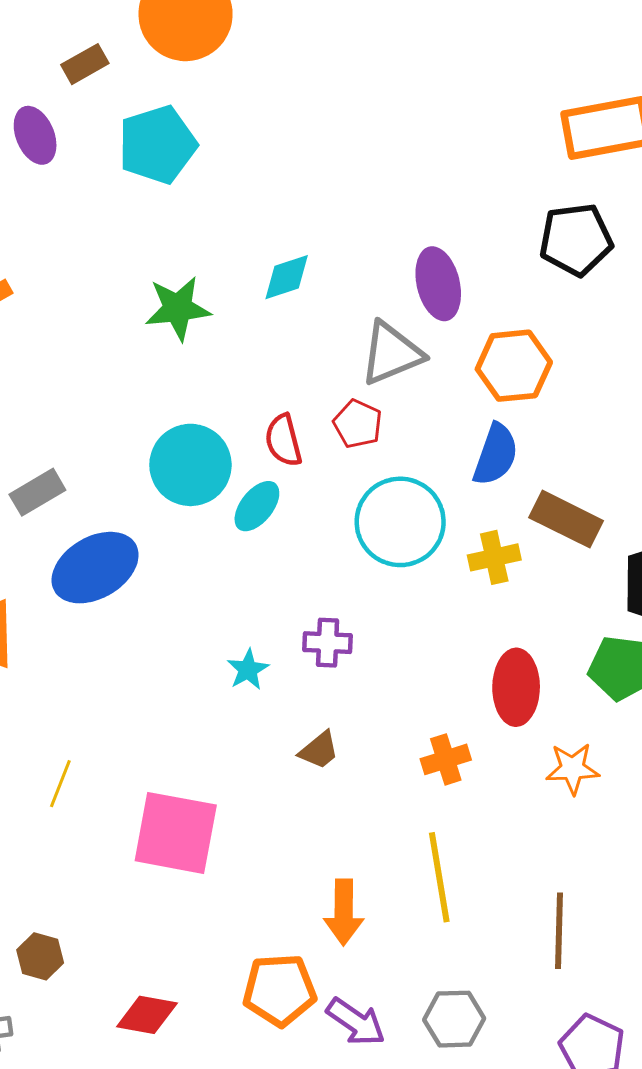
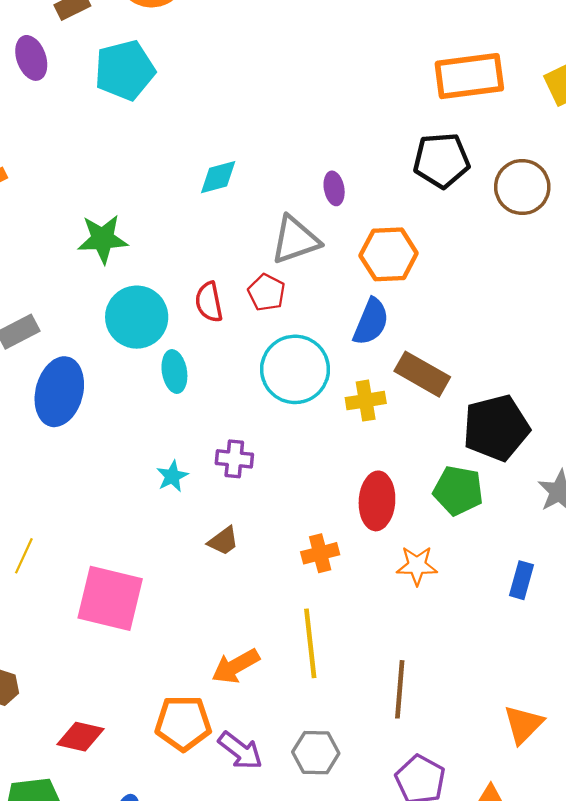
purple ellipse: (438, 284) -> (334, 188), size x0.6
green star: (178, 308) -> (103, 239), moved
cyan ellipse: (257, 506) -> (174, 372), moved, turned -51
blue ellipse: (95, 568) -> (59, 392), turned -48
orange arrow: (344, 912) -> (236, 666), turned 57

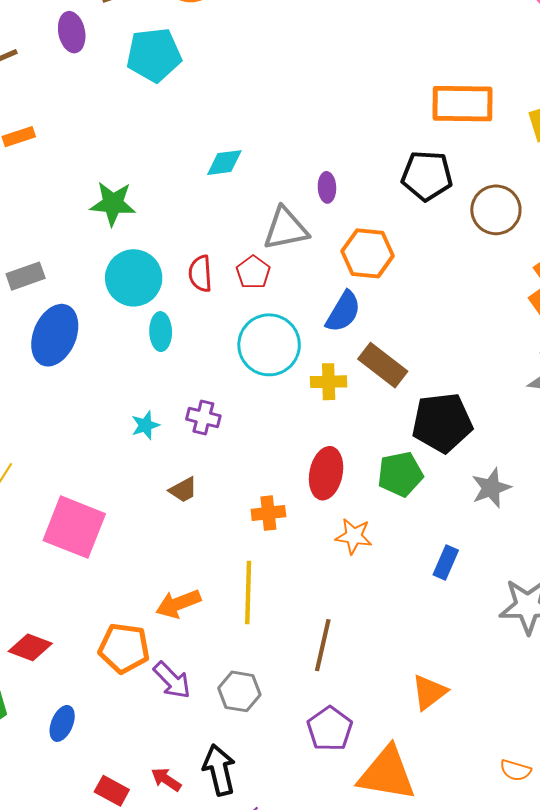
green pentagon: (458, 491) -> (400, 474), turned -30

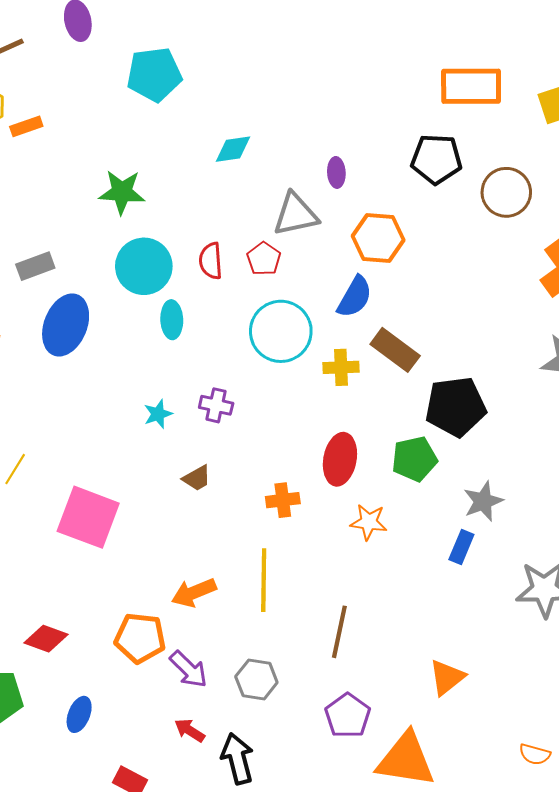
cyan pentagon: (154, 55) -> (154, 74), moved
gray star: (491, 488) -> (483, 501), moved
red arrow: (166, 779) -> (190, 730), moved

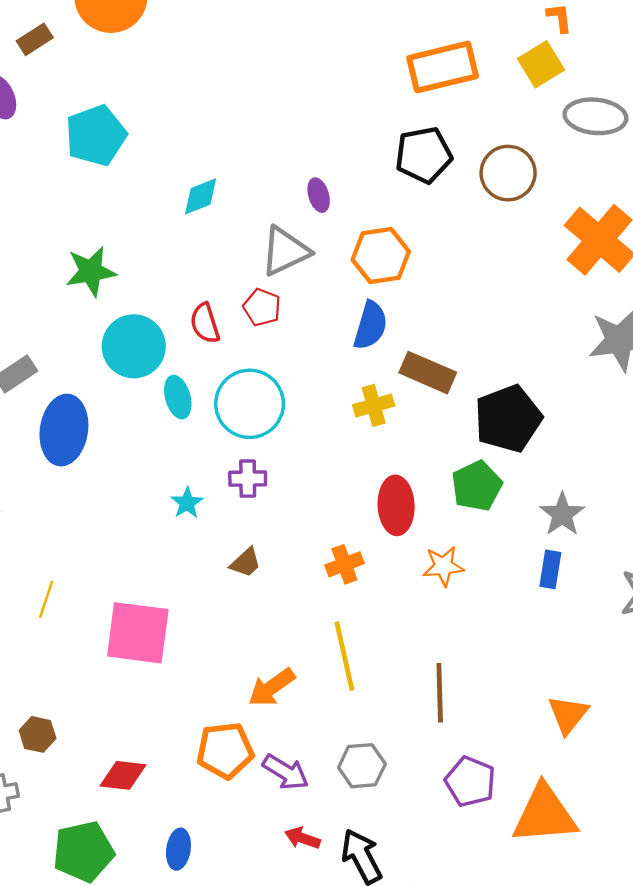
cyan circle: (281, 331) -> (250, 404), moved

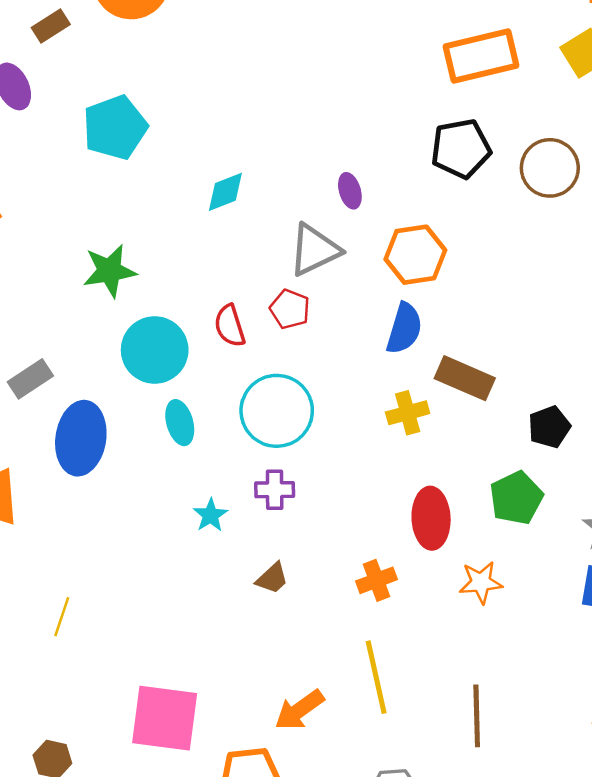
cyan ellipse: (178, 397) -> (180, 423), moved
black pentagon: (508, 419) -> (549, 427), size x0.6
pink square: (138, 633) -> (165, 718), moved

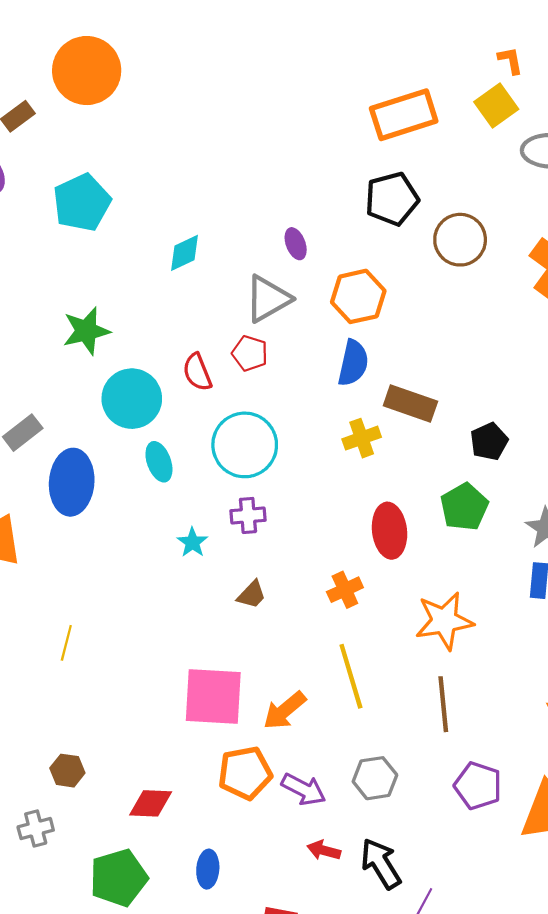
brown circle: (550, 168) -> (460, 240), moved
orange star: (481, 582) -> (444, 621), moved, size x1.5
pink square: (165, 718) -> (213, 696), moved

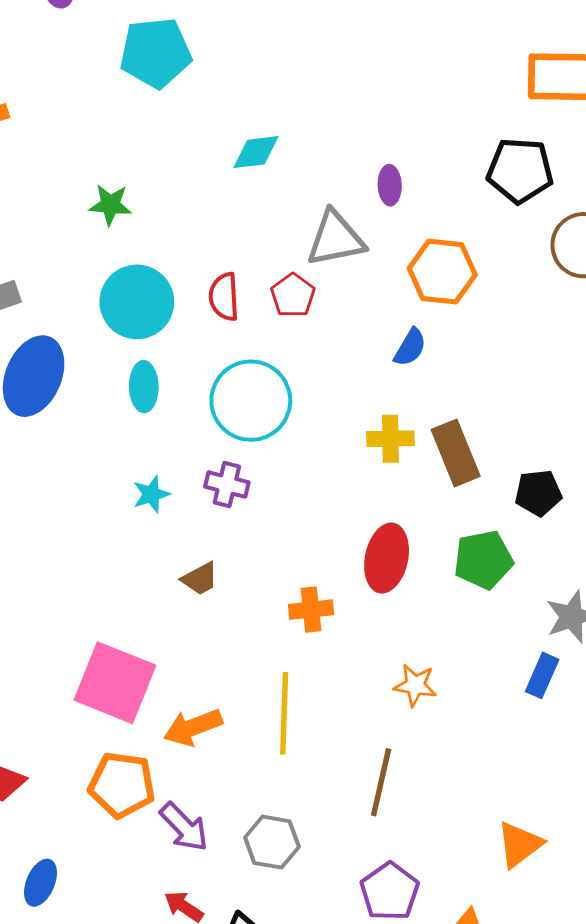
green star: (86, 331) -> (110, 205), size x0.7
blue semicircle: (353, 363) -> (410, 347), size x0.7
brown rectangle: (410, 403) -> (456, 453), moved, turned 30
orange star: (444, 621) -> (415, 685), size x0.6

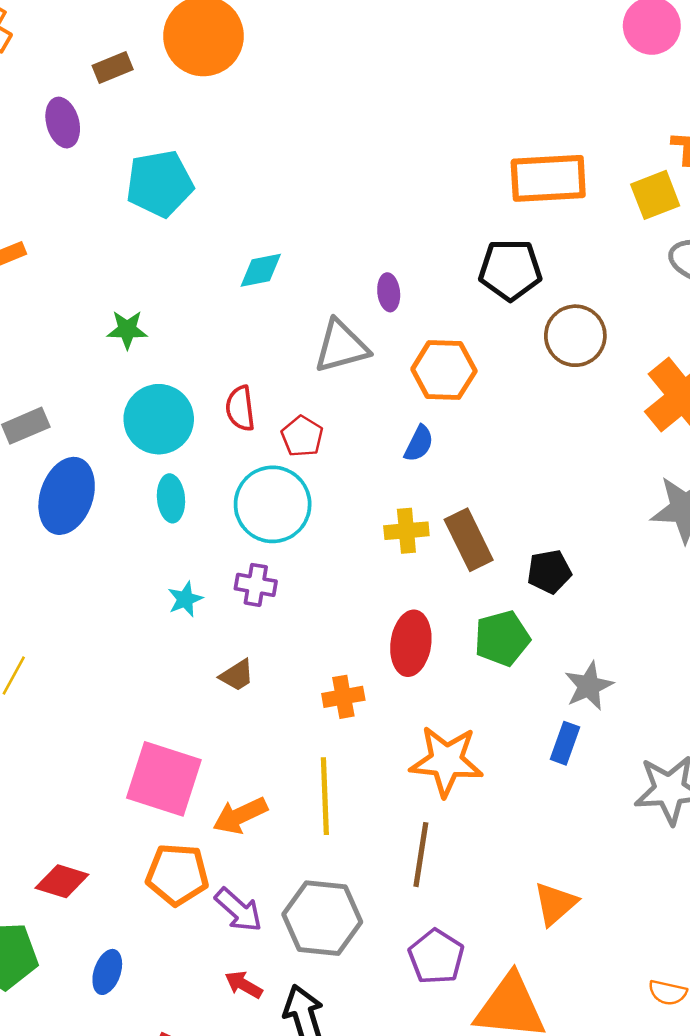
red pentagon: (293, 295) -> (302, 436), moved
orange star: (415, 685) -> (446, 761), size x1.8
gray hexagon: (272, 842) -> (322, 918), size x1.5

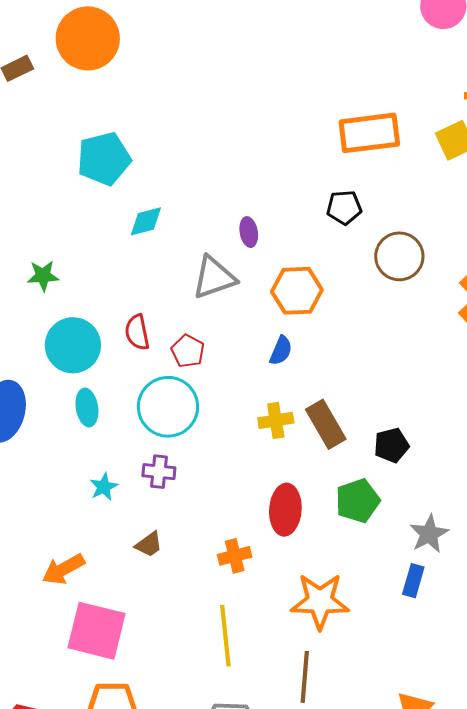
cyan pentagon: (160, 184) -> (104, 159), moved
black pentagon: (510, 270) -> (344, 208), size x0.7
orange arrow: (240, 815) -> (63, 569), moved

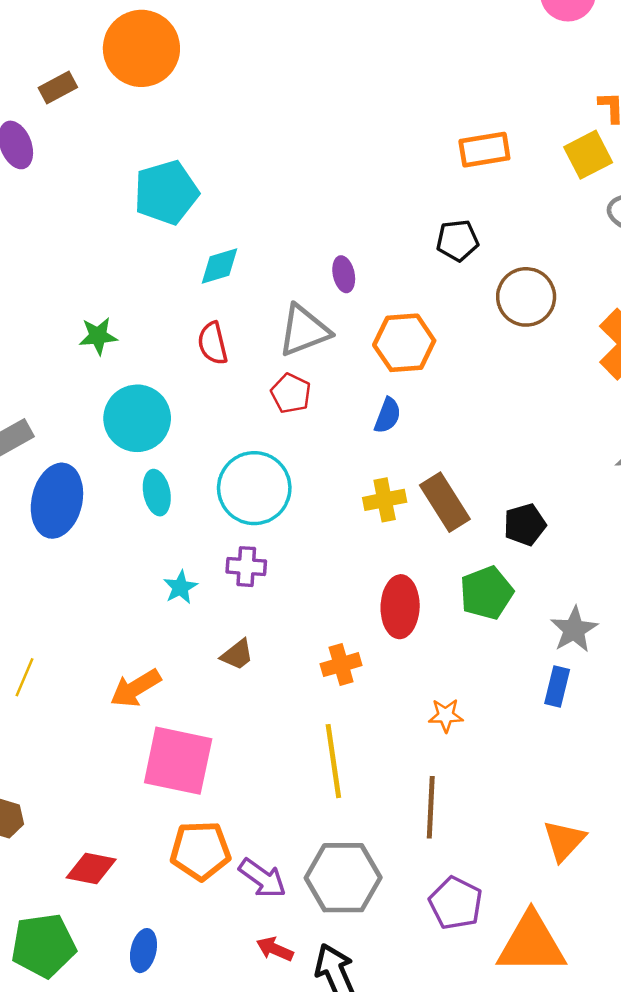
orange rectangle: (369, 133) -> (484, 150), size x0.7
red semicircle: (137, 332) -> (213, 343), moved
red pentagon: (188, 351) -> (291, 393), moved
orange star: (320, 601) -> (446, 715), size x0.5

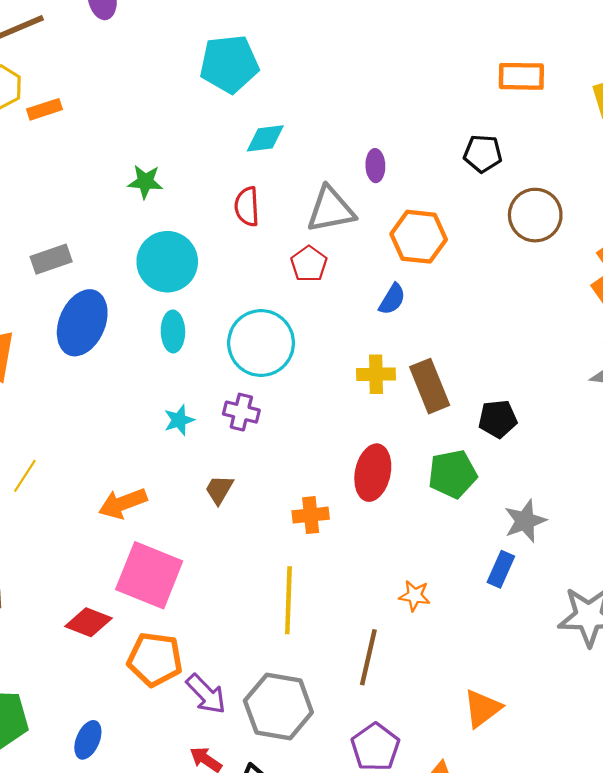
brown trapezoid: (237, 655) -> (219, 490), turned 148
orange star: (446, 715) -> (415, 596), moved
red diamond: (91, 869) -> (89, 622), moved

